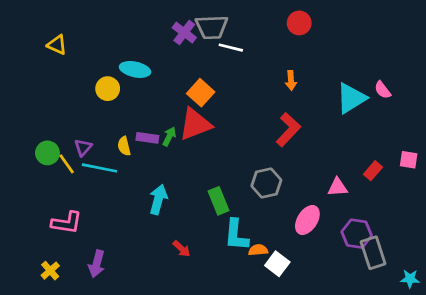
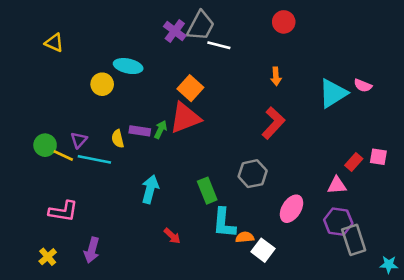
gray trapezoid: (212, 27) -> (201, 26), turned -60
pink semicircle: (383, 90) -> (363, 85), turned -30
pink square: (409, 160) -> (378, 157), moved
yellow line: (67, 164) -> (63, 156), turned -30
pink triangle: (337, 187) -> (337, 185), moved

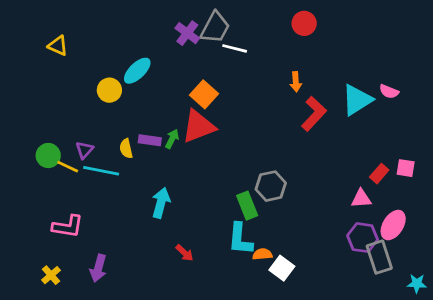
cyan ellipse: (128, 66) -> (137, 71), turned -56
red L-shape: (273, 123) -> (314, 114), moved
green rectangle: (207, 191) -> (247, 206), moved
pink ellipse: (291, 209) -> (393, 225), moved

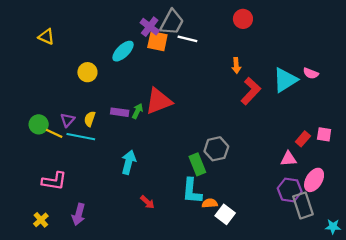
cyan ellipse: (137, 71) -> (123, 51), moved
orange square: (204, 94) -> (157, 41), moved, turned -30
yellow semicircle: (126, 149) -> (90, 119), moved, turned 32

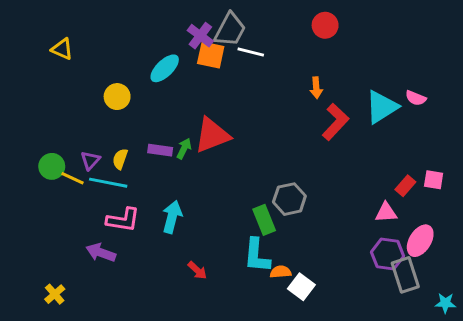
pink L-shape: (54, 181) -> (123, 220), moved
purple arrow: (79, 214) -> (101, 253), moved, turned 95

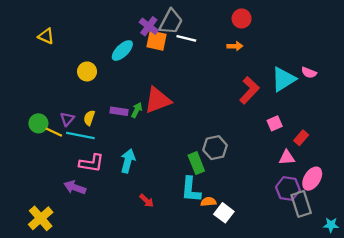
orange arrow: (316, 88) -> (235, 46), moved, turned -88
pink square: (434, 180) -> (275, 123), moved, turned -32
yellow cross: (55, 294) -> (41, 218), size x1.6

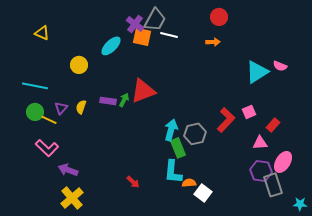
red L-shape: (249, 90) -> (226, 120), moved
cyan line: (80, 136) -> (35, 86), moved
cyan arrow: (128, 161) -> (171, 130), moved
pink L-shape: (91, 163) -> (47, 148), moved, turned 35
yellow cross: (41, 218) -> (72, 198), moved

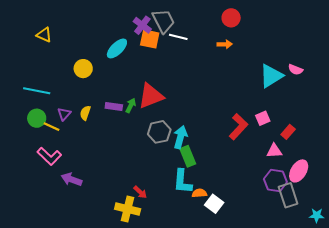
gray trapezoid: (155, 20) -> (163, 21), turned -55
gray hexagon: (195, 134) -> (159, 132), moved
yellow cross: (72, 198) -> (128, 209), moved, turned -35

